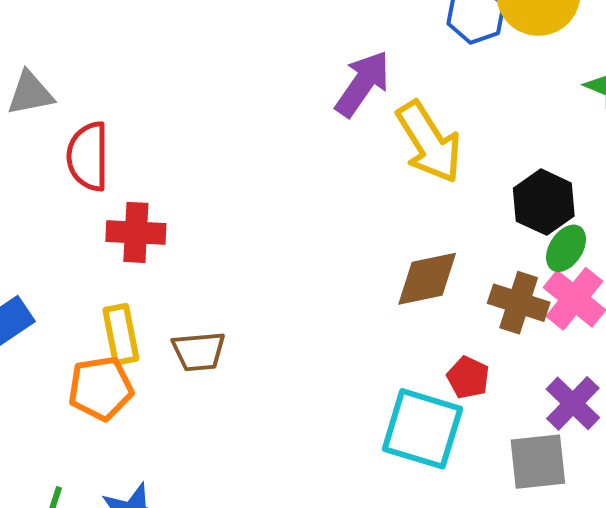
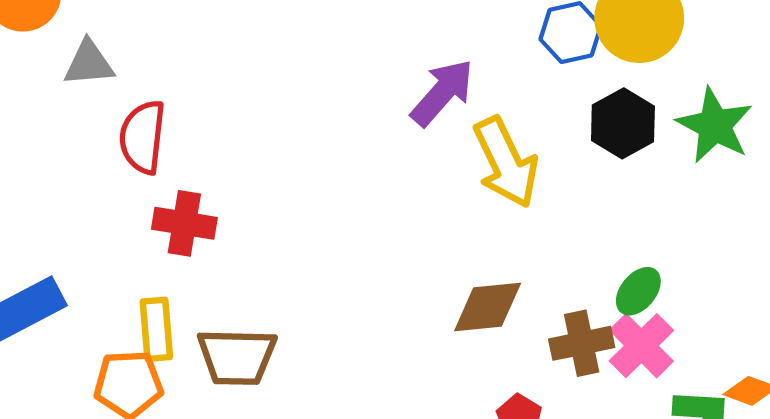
black hexagon: (544, 202) -> (623, 123), moved
brown cross: (519, 303) -> (582, 343), turned -36
brown trapezoid: (199, 351) -> (237, 357), size x1.4

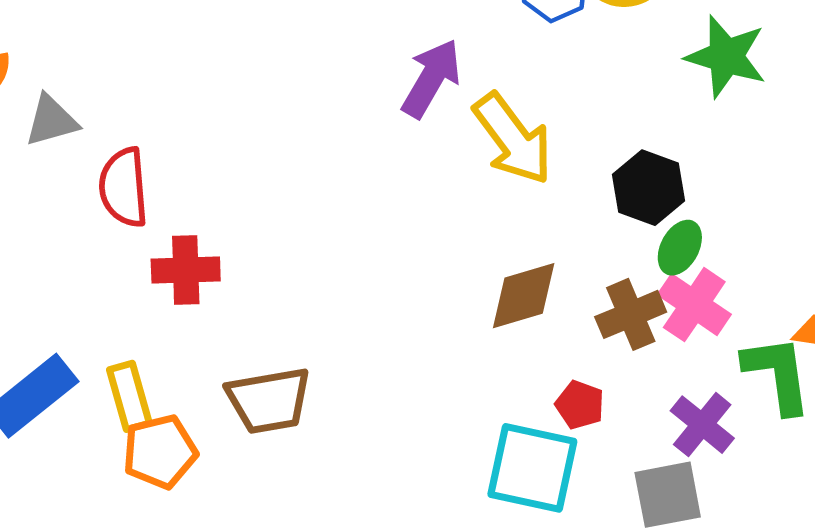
black hexagon: (623, 123) -> (648, 188), moved
yellow rectangle: (156, 329) -> (129, 396), moved

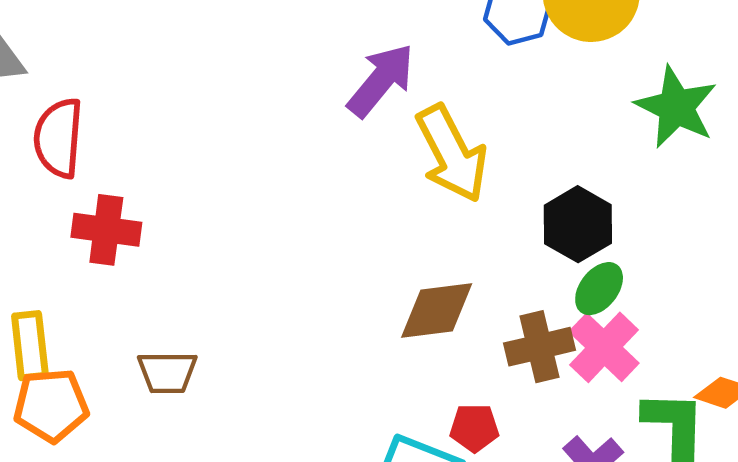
brown trapezoid: (269, 400) -> (167, 372), size x0.7
red pentagon: (580, 405) -> (474, 428), turned -30

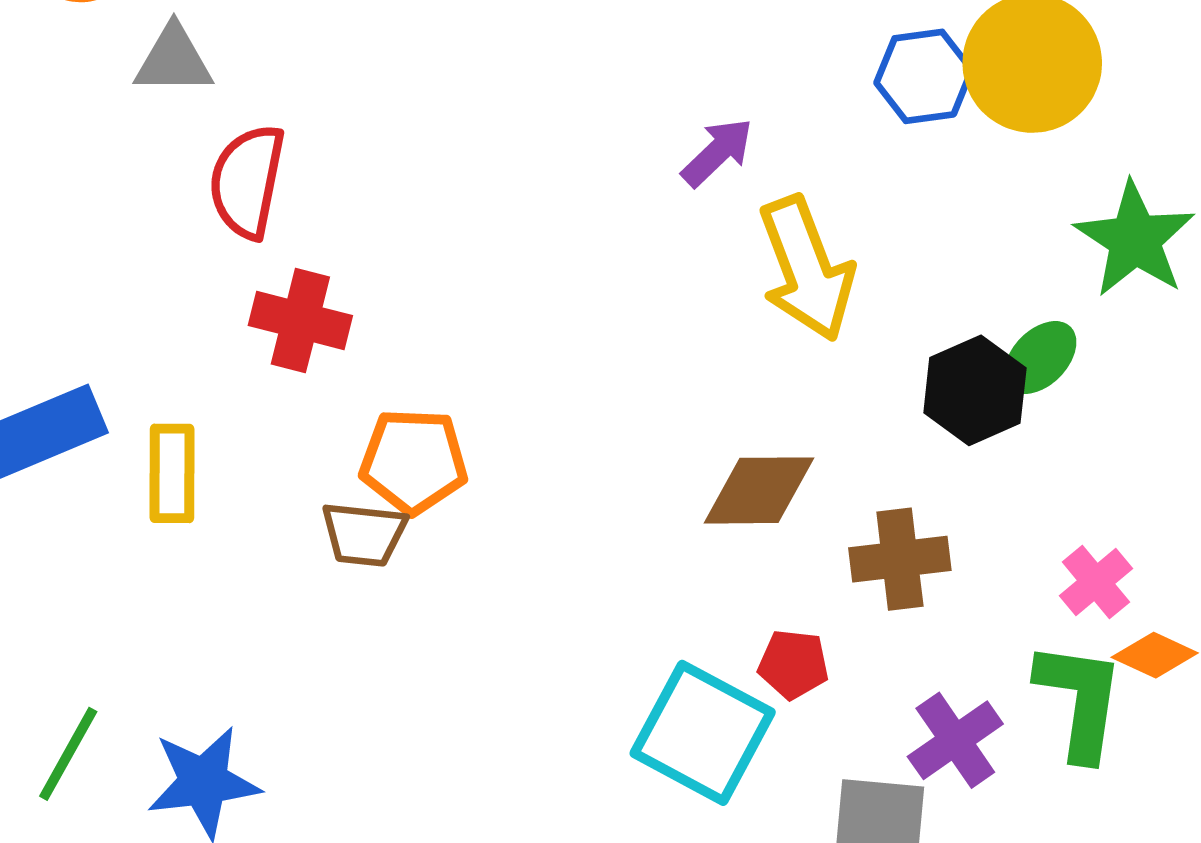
purple arrow: (381, 80) -> (717, 152), size x0.7
green ellipse: (599, 289) -> (1040, 358), moved
pink cross: (604, 347) -> (1096, 582), moved, size x0.7
orange pentagon: (51, 405) -> (414, 461), moved

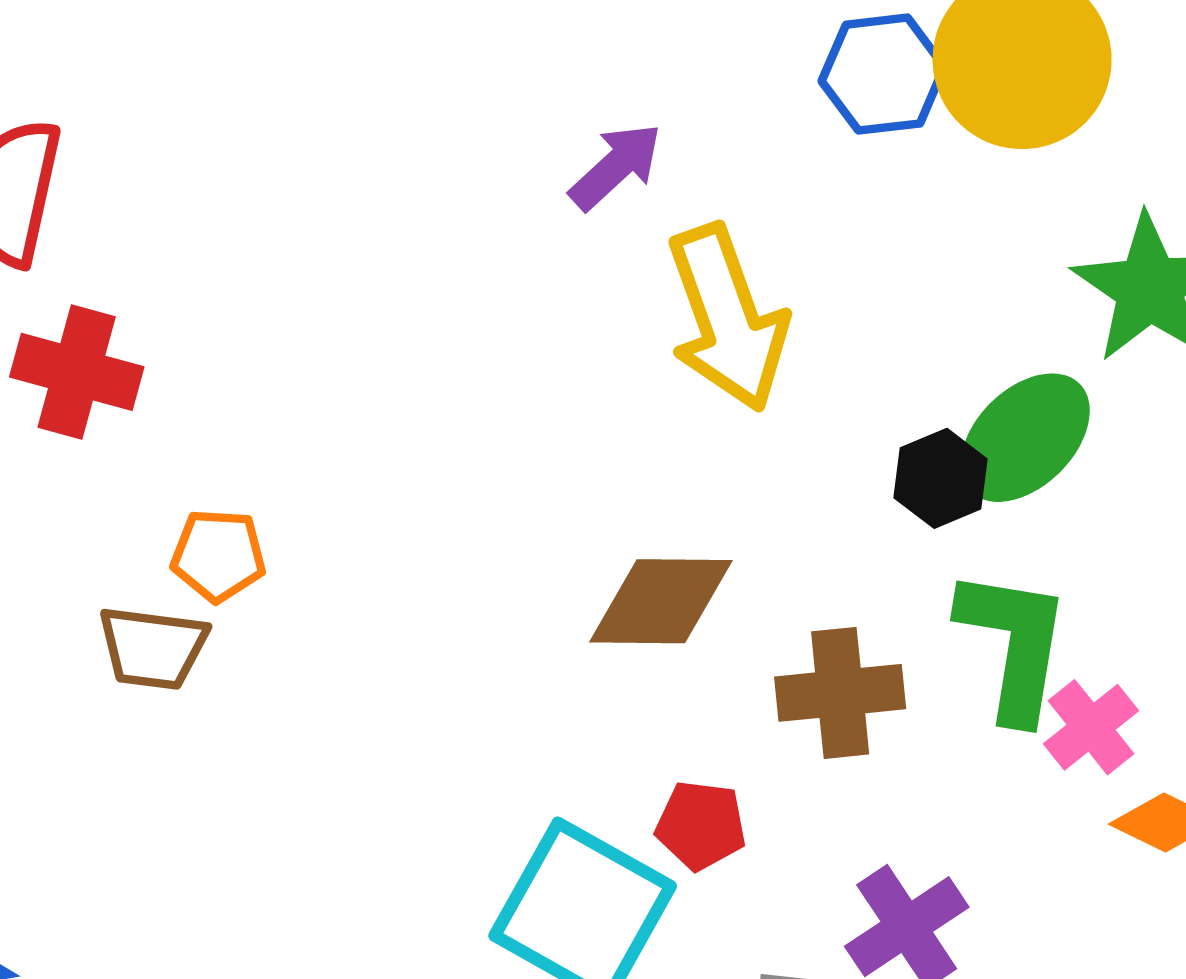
green ellipse: (1040, 358) -> (1025, 438), size x1.4
black hexagon: (975, 390) -> (941, 478), size x0.7
orange pentagon: (414, 461) -> (218, 555), size x0.7
green L-shape: (1080, 700) -> (1014, 644), moved

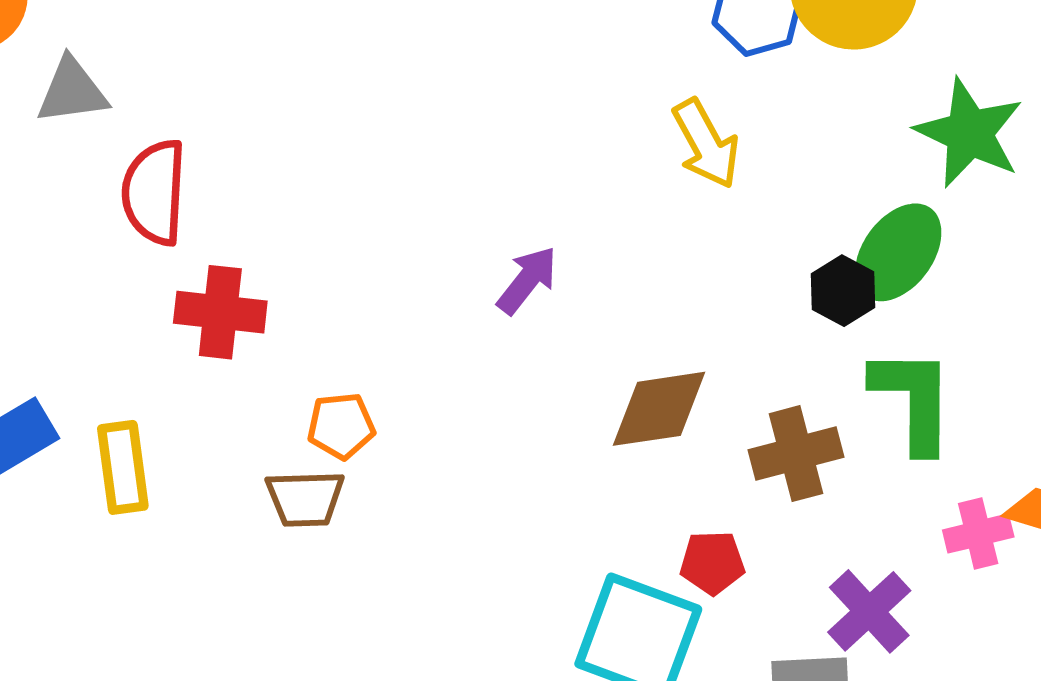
purple arrow: (616, 166) -> (527, 280), moved
yellow arrow: (727, 318) -> (706, 144), moved, size x0.7
pink cross: (1091, 727) -> (978, 533), moved, turned 34

